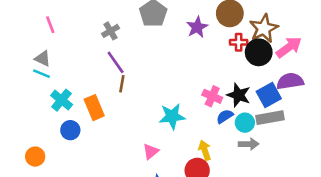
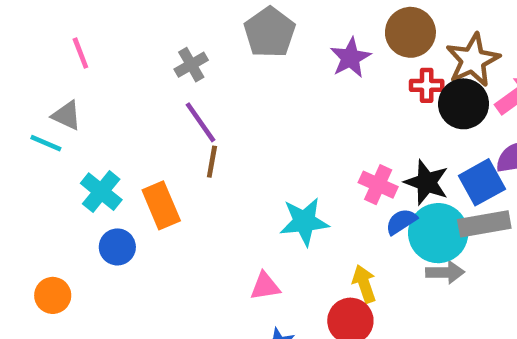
cyan line: (41, 74) -> (46, 143), moved
cyan circle: (245, 123) -> (438, 233), size x1.6
pink triangle: (151, 152) -> (265, 286), turned 30

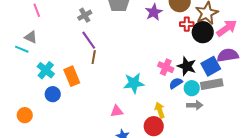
cyan circle: (438, 233) -> (192, 88), size x0.6

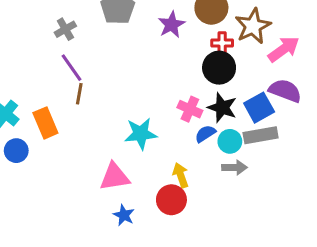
black circle: (203, 32) -> (219, 68), moved
purple semicircle: (228, 55) -> (285, 91), turned 30
pink triangle: (117, 111) -> (115, 177), size x1.5

